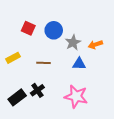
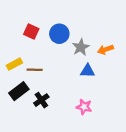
brown line: (44, 63) -> (35, 70), moved
pink star: (76, 96) -> (84, 107), size x0.6
black rectangle: (17, 97) -> (19, 91), moved

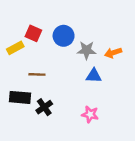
gray star: (81, 47) -> (87, 50), turned 30
yellow rectangle: (14, 64) -> (15, 48), moved
black rectangle: (19, 91) -> (20, 97), turned 42

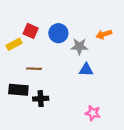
orange arrow: (113, 53) -> (104, 34), moved
black cross: (44, 107) -> (41, 99), turned 32
pink star: (90, 114) -> (93, 113), moved

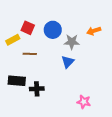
brown line: (34, 69) -> (30, 54), moved
blue triangle: (86, 70) -> (68, 62), moved, turned -48

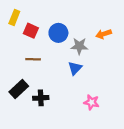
yellow rectangle: (13, 40) -> (14, 17), moved, turned -40
black rectangle: (17, 81) -> (19, 89), turned -48
pink star: (84, 102) -> (91, 102), moved

